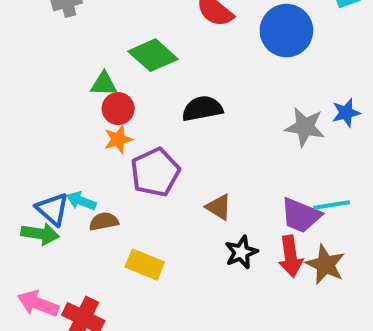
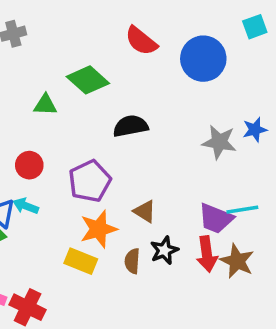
red circle: (118, 109) -> (29, 165), moved
orange star: (118, 139) -> (99, 229), moved, size x1.5
brown semicircle: (104, 221) -> (132, 261), moved, turned -75

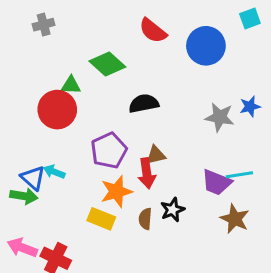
red circle: (29, 165) -> (57, 110), moved, size x1.6
brown triangle: (145, 211) -> (156, 155), moved, turned -45
red arrow: (207, 254) -> (147, 173), moved

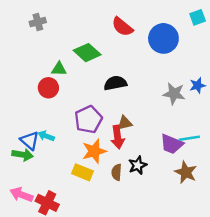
red circle: (57, 110) -> (48, 88), size x0.7

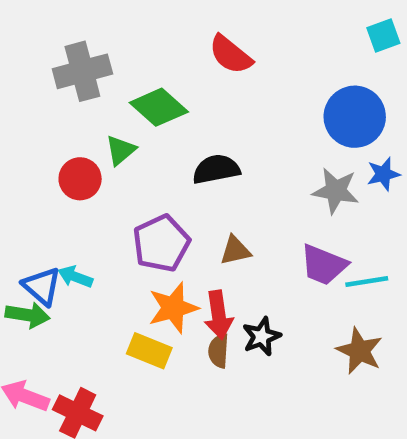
gray cross: (38, 22) -> (82, 71), moved, size x1.6
blue circle: (163, 38) -> (355, 117), moved
green triangle: (59, 69) -> (121, 150), moved, turned -42
red arrow: (118, 137) -> (219, 315), moved
purple trapezoid: (172, 144) -> (324, 265), moved

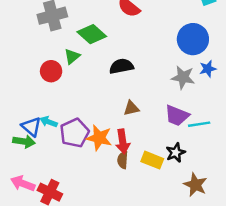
purple pentagon: (161, 243) -> (74, 133), moved
orange star: (173, 308) -> (99, 138), turned 30
black star: (262, 336) -> (176, 153), moved
yellow rectangle: (149, 351) -> (152, 160), moved
brown star: (359, 351) -> (195, 185), moved

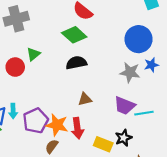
green diamond: (92, 34) -> (74, 35), moved
cyan arrow: (49, 122) -> (13, 111), turned -112
brown semicircle: (123, 160) -> (52, 146), moved, turned 32

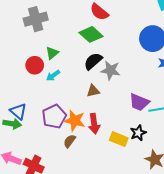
black semicircle: (76, 63) -> (93, 61), turned -30
gray star: (130, 72) -> (111, 70), moved
brown triangle: (85, 99) -> (93, 91), moved
cyan arrow: (13, 111) -> (53, 75), moved, turned 56

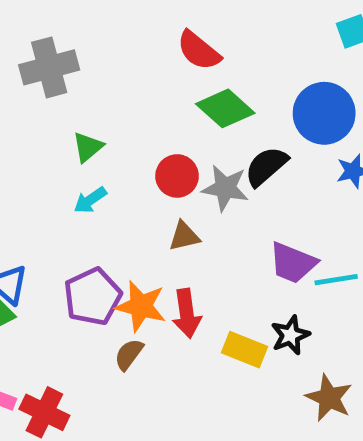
green diamond: (91, 34) -> (225, 108), moved
black semicircle: (93, 61) -> (266, 166), moved
red circle: (35, 65) -> (177, 176), moved

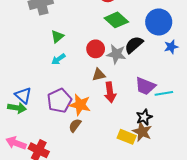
red arrow: (187, 313) -> (110, 92), moved
yellow rectangle: (245, 350) -> (127, 137), moved
brown star: (329, 398) -> (142, 132), moved

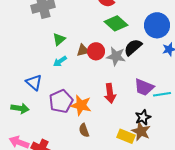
brown triangle: (99, 75) -> (83, 50), moved
blue triangle: (23, 95) -> (34, 82), moved
brown semicircle: (75, 125) -> (84, 130), moved, turned -56

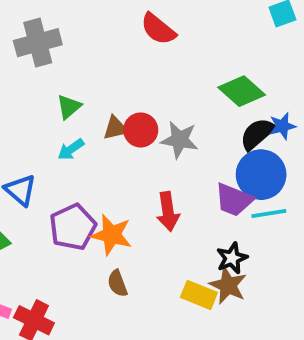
green diamond: (116, 23) -> (242, 91), moved
blue circle: (157, 25) -> (261, 175), moved
black semicircle: (133, 47) -> (257, 134), moved

